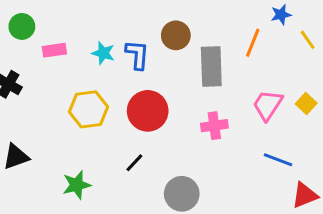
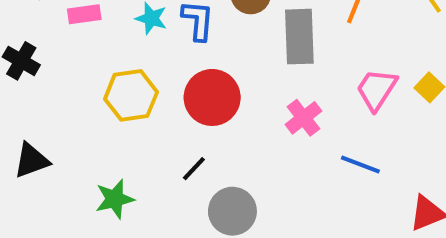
pink cross: (214, 126) -> (303, 118), turned -30
blue line: (278, 160) -> (360, 164), moved
gray circle: (182, 194) -> (232, 211), moved

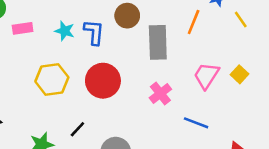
black line: (194, 169) -> (77, 129), moved

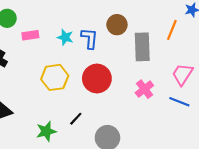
blue line: (196, 123) -> (179, 102), moved

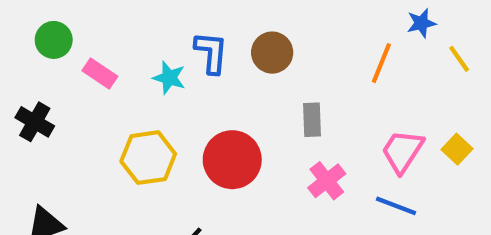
pink rectangle: (30, 35) -> (100, 74), turned 42
blue L-shape: (90, 38) -> (211, 53), moved
gray rectangle: (142, 47) -> (312, 120), moved, size x0.6

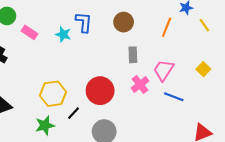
brown circle: (272, 53) -> (124, 22), moved
pink trapezoid: (402, 151) -> (163, 70), moved
yellow hexagon: (148, 158) -> (53, 94), moved
red circle: (232, 160) -> (100, 91), moved

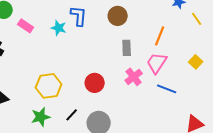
orange line: (167, 27) -> (160, 36), moved
red circle: (100, 91) -> (95, 83), size x0.7
black line: (73, 113) -> (72, 115), moved

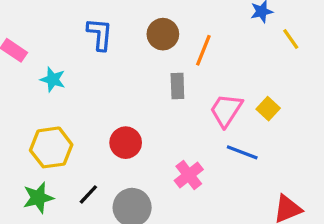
cyan star: (59, 28) -> (53, 79), moved
orange line: (160, 36) -> (203, 50), moved
yellow square: (196, 62) -> (268, 109), moved
pink cross: (134, 77) -> (189, 175), moved

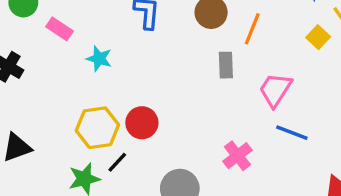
yellow square: (268, 109) -> (318, 37), moved
red circle: (126, 143) -> (142, 123), moved
black line: (88, 194) -> (117, 162), moved

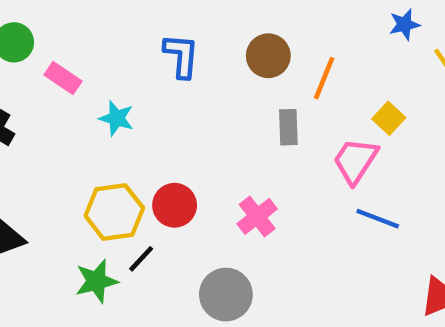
yellow square: (318, 37) -> (389, 118), moved
pink cross: (237, 156) -> (257, 216), moved

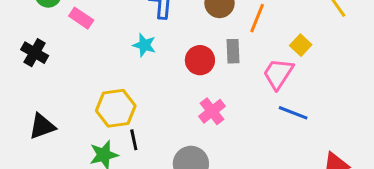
cyan star: (117, 118) -> (144, 45), moved
red circle: (175, 205) -> (200, 60), moved
black line: (141, 259) -> (134, 140), turned -55

